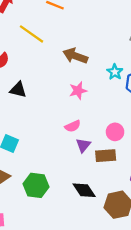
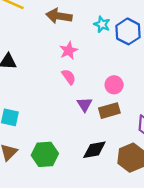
pink semicircle: (73, 126) -> (69, 77), moved, turned -91
black diamond: (84, 190) -> (94, 150), turned -55

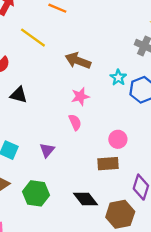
purple triangle: (85, 105) -> (47, 150), moved
black diamond: (94, 150) -> (86, 199), turned 50

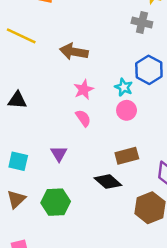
cyan star: (118, 78) -> (124, 87), moved
pink circle: (118, 139) -> (127, 110), moved
black diamond: (86, 199) -> (108, 182), moved

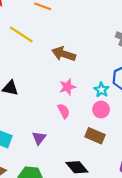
brown rectangle: (127, 156) -> (95, 136), moved, turned 30

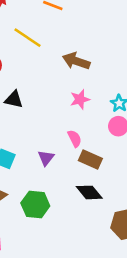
pink semicircle: (64, 111) -> (75, 139), moved
brown rectangle: (95, 136) -> (90, 159), moved

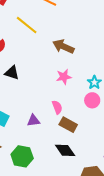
purple triangle: (46, 158) -> (33, 120), turned 40

